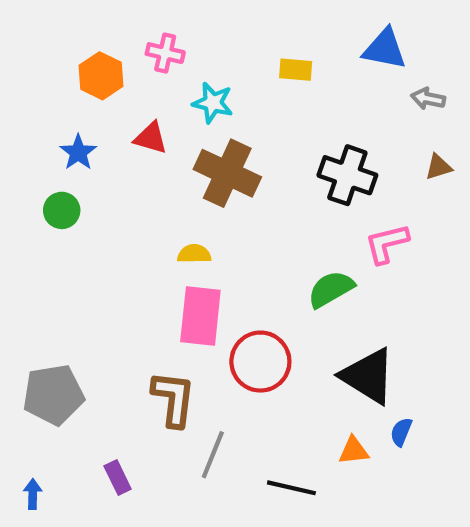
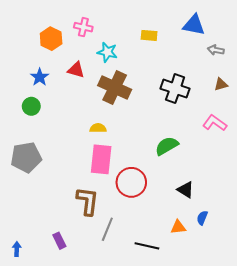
pink L-shape: (387, 244) -> (215, 123), moved, turned 50
black triangle: (368, 376) -> (185, 190), size x0.6
gray pentagon: (53, 395) -> (26, 157), moved

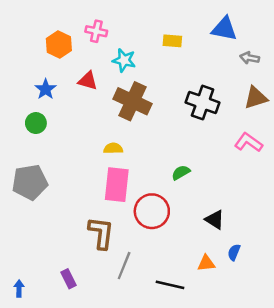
brown triangle: (221, 84) -> (256, 98), size x1.5
green semicircle: (167, 146) -> (181, 173), moved, size x0.7

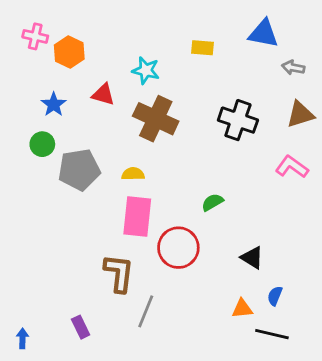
pink cross: (96, 31) -> (35, 36), moved
gray pentagon: (30, 182) -> (79, 170), moved
black line: (170, 285) -> (272, 334), moved

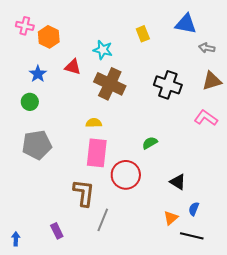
yellow rectangle: (203, 48) -> (143, 34), turned 63
gray pentagon: (79, 170) -> (37, 145), moved
orange triangle: (242, 309) -> (171, 218), turned -35

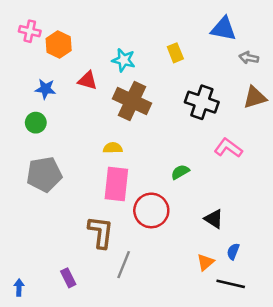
yellow rectangle: (143, 34) -> (175, 53), moved
blue star: (38, 74) -> (45, 89), turned -30
pink L-shape: (206, 118) -> (228, 148), moved

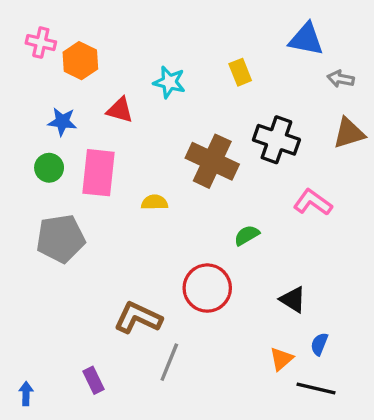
brown cross: (132, 101) -> (212, 161), moved
pink rectangle: (116, 184) -> (98, 173), moved
brown L-shape: (101, 232) -> (138, 318), turned -72

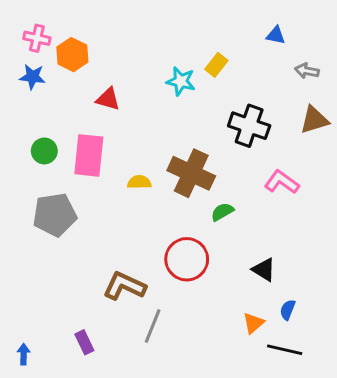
blue triangle: (306, 39) -> (276, 35), size x0.6
yellow rectangle: (240, 72) -> (216, 65), turned 60
cyan star: (169, 82) -> (181, 81), moved
blue star: (62, 122) -> (32, 77), moved
brown cross: (212, 161) -> (191, 173), moved

